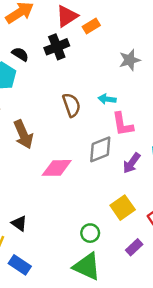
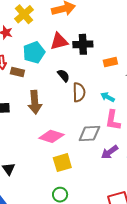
red triangle: (67, 16) -> (59, 41), moved
orange rectangle: (91, 26) -> (110, 62), moved
black semicircle: (20, 54) -> (64, 76), moved
yellow square: (123, 208) -> (62, 163), moved

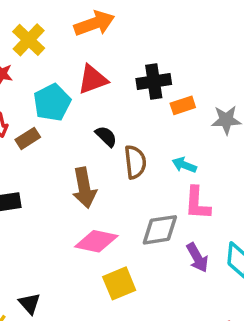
black cross: (83, 44) -> (154, 81), moved
brown rectangle: (17, 72) -> (28, 138), turned -40
brown arrow: (35, 102) -> (84, 188), moved
purple arrow: (110, 152) -> (197, 258), turned -78

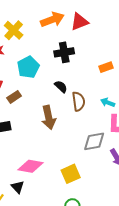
red triangle: (93, 79) -> (80, 22), moved
black cross: (154, 81) -> (64, 52), moved
brown rectangle: (28, 138) -> (14, 97), moved
pink diamond: (96, 241) -> (31, 166), moved

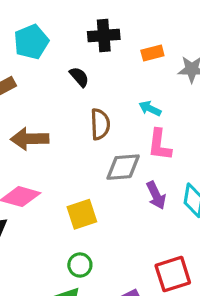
black cross: (64, 52) -> (104, 35), moved
brown semicircle: (78, 101) -> (100, 124), moved
brown arrow: (49, 117) -> (30, 139), moved, turned 95

